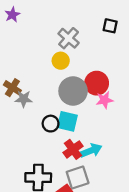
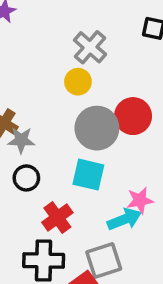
pink star: (104, 100) -> (140, 200), moved
black circle: (51, 124) -> (26, 178), moved
red cross: (73, 149) -> (57, 218), moved

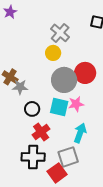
black circle: (26, 178) -> (32, 109), moved
pink star: (140, 200) -> (76, 104), moved
cyan arrow: (124, 219) -> (80, 133), turned -48

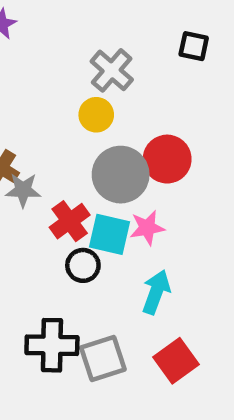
black circle: (32, 109) -> (83, 265), moved
red cross: (41, 132) -> (70, 221), moved
gray square: (68, 157) -> (103, 358), moved
red square: (57, 173) -> (176, 361), moved

